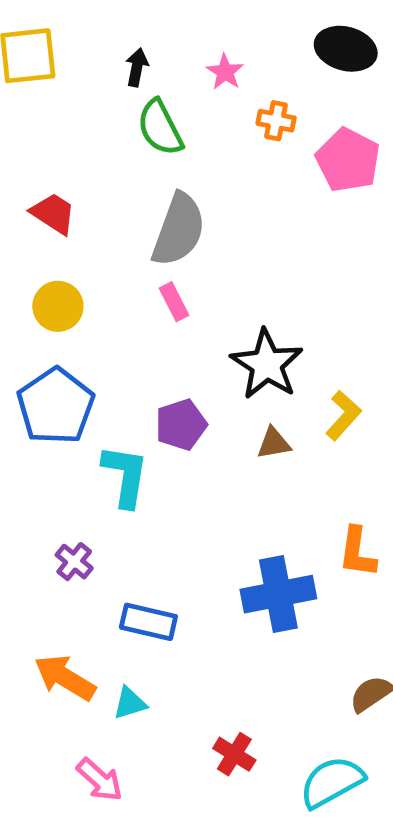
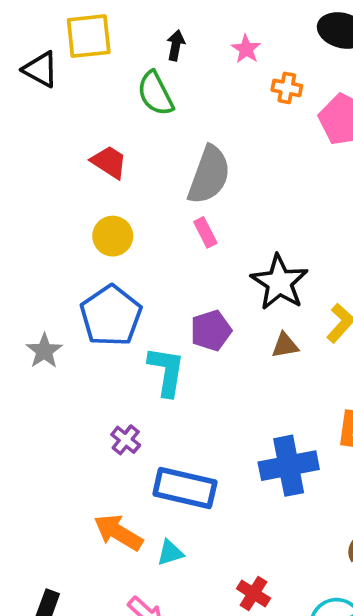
green semicircle: (160, 128) -> (155, 93), moved
blue rectangle: (148, 622) -> (185, 488), size x1.4

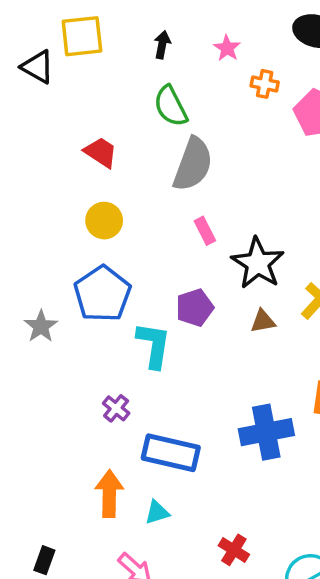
green semicircle: (155, 93) -> (171, 106), moved
pink rectangle: (205, 232) -> (205, 231), moved
orange arrow: (118, 532) -> (109, 494), turned 60

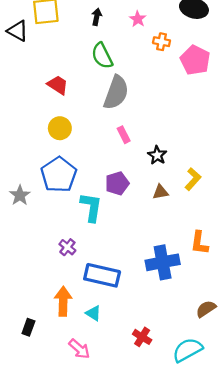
black star: (258, 263) -> (157, 155), size x0.6
cyan triangle: (157, 512) -> (93, 313), turned 49
black rectangle: (44, 560) -> (28, 327), moved

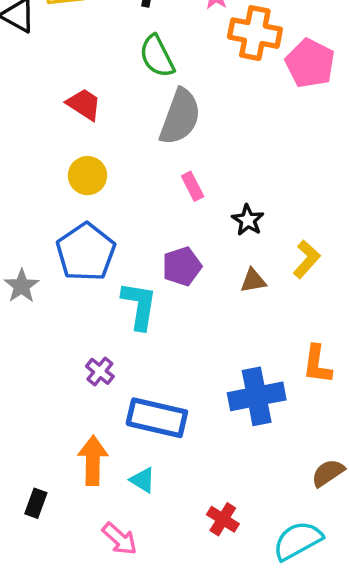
orange cross: (162, 42) -> (255, 33), size x1.8

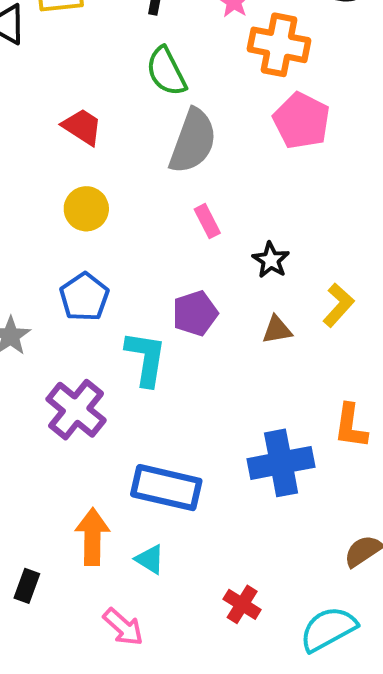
pink pentagon: (310, 63) -> (302, 121), moved
blue pentagon: (86, 252) -> (84, 297), size x0.7
purple cross: (100, 371) -> (76, 410), moved, size x1.8

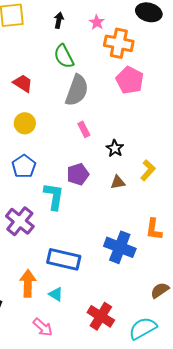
blue cross: (281, 463) -> (120, 247), turned 32
red cross: (242, 604) -> (101, 316), size x1.5

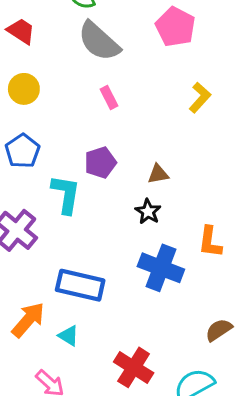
gray semicircle: (77, 90) -> (99, 41), turned 112
black star: (115, 148) -> (148, 212), moved
yellow L-shape: (148, 170) -> (200, 98), moved
orange arrow: (28, 283) -> (28, 320), turned 40

